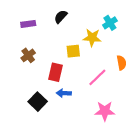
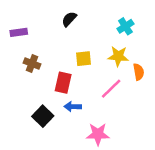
purple rectangle: (28, 24) -> (19, 32), moved
yellow star: (92, 38) -> (118, 56), moved
brown cross: (28, 55) -> (32, 63), turned -32
pink star: (105, 111) -> (98, 134), moved

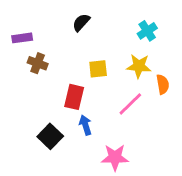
brown cross: (32, 63) -> (38, 63), moved
blue arrow: (73, 107) -> (85, 125), turned 70

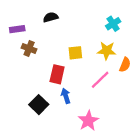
black semicircle: (81, 22) -> (51, 17), moved, turned 32
orange semicircle: (163, 84) -> (125, 65), turned 32
pink star: (115, 157) -> (88, 121), turned -30

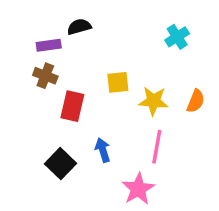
purple rectangle: (17, 29) -> (49, 45), moved
yellow star: (107, 51) -> (153, 101), moved
red rectangle: (57, 74) -> (72, 106), moved
pink line: (100, 80) -> (157, 147), moved, turned -36

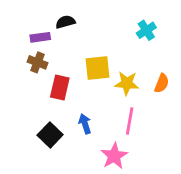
yellow square: (118, 82) -> (97, 68), size x1.4

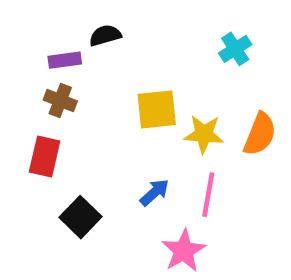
orange semicircle: (162, 83) -> (260, 134), size x1.4
red rectangle: (60, 88) -> (45, 157), moved
blue arrow: (85, 124) -> (154, 192), moved, turned 66

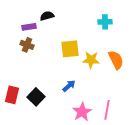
cyan cross: (235, 49) -> (105, 22), turned 32
orange semicircle: (260, 134) -> (116, 60), turned -48
red rectangle: (45, 157) -> (12, 95), moved
pink line: (208, 195) -> (107, 110), moved

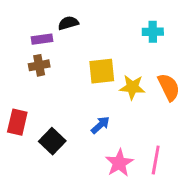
brown cross: (27, 45) -> (39, 65), turned -32
red rectangle: (12, 95) -> (17, 122), moved

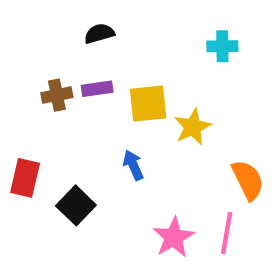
purple rectangle: (42, 39) -> (97, 89), moved
yellow star: (132, 87) -> (193, 127), turned -30
orange semicircle: (169, 87) -> (248, 180), moved
blue arrow: (100, 125) -> (133, 165), moved, turned -72

